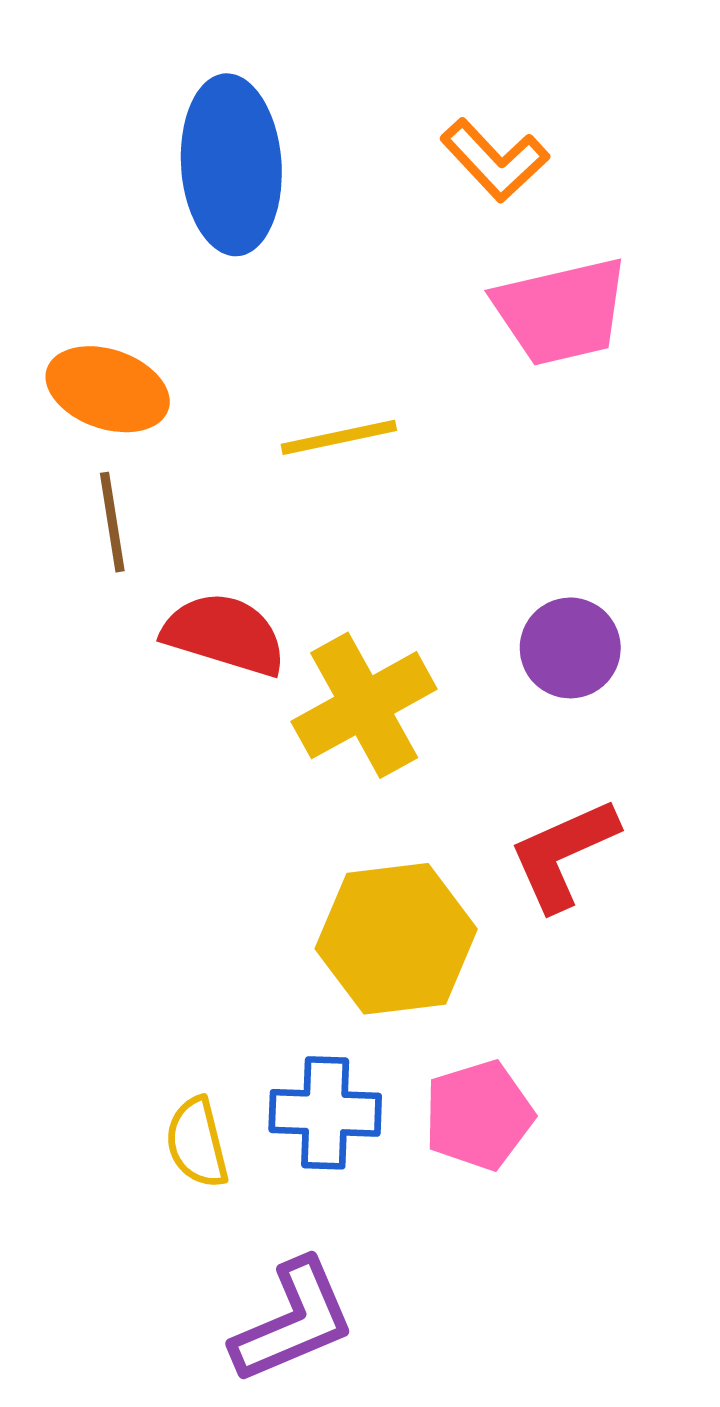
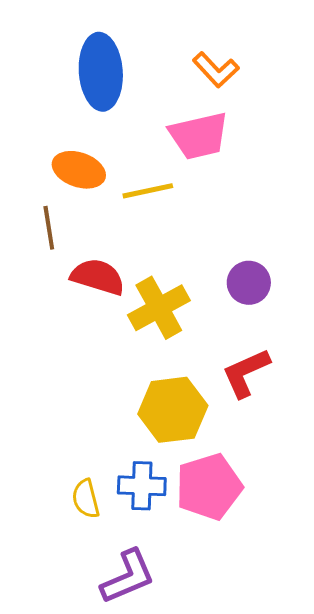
pink trapezoid: (561, 311) -> (199, 136), moved
orange ellipse: (108, 389) -> (79, 170), moved
pink pentagon: (479, 1115) -> (209, 487), size x1.4

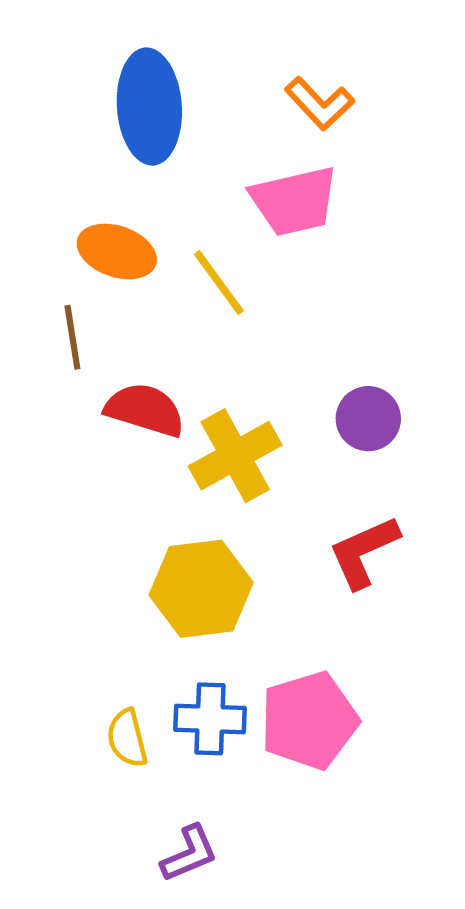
yellow line: (148, 191) -> (219, 283), turned 66
yellow hexagon: (173, 410) -> (201, 589), moved
purple L-shape: (128, 577) -> (189, 854), size x0.7

